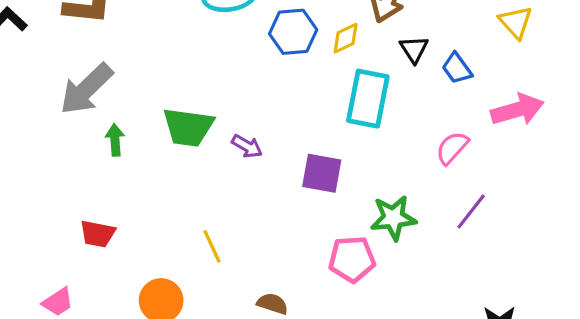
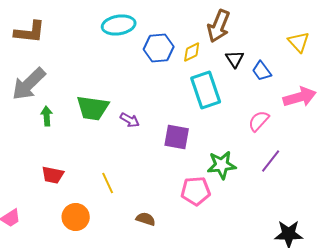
cyan rectangle: (368, 99) -> (206, 90), turned -30
red trapezoid: (98, 234) -> (53, 175), moved

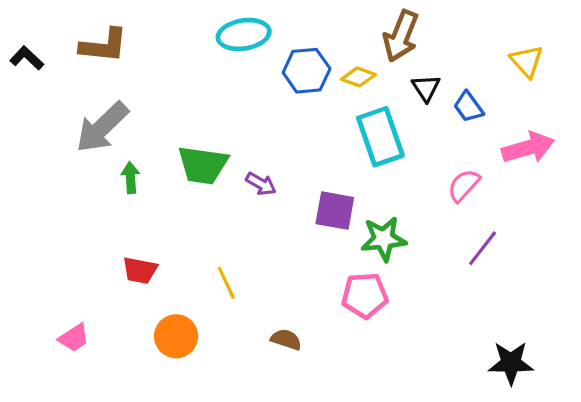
yellow diamond: (192, 52) -> (358, 77), turned 45
green star: (222, 165) -> (384, 239), moved

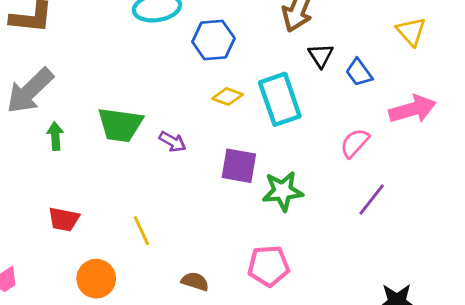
yellow diamond: (358, 77) -> (228, 96), moved
pink pentagon: (365, 295) -> (269, 266), moved

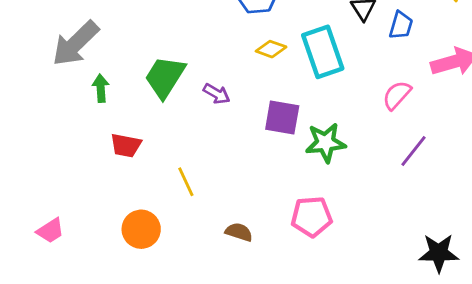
blue trapezoid: (359, 72) -> (401, 25), turned -128
green trapezoid: (120, 125) -> (165, 77), turned 114
red trapezoid: (64, 219) -> (126, 145), moved

